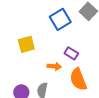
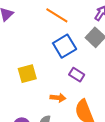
purple rectangle: (71, 53) -> (77, 75), moved

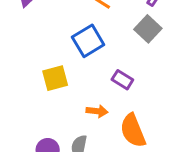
blue square: (65, 46) -> (88, 41), moved

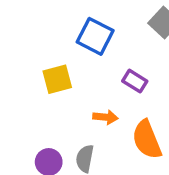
blue square: (88, 41) -> (95, 36), turned -32

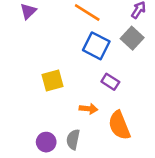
blue square: (95, 36) -> (96, 46), moved

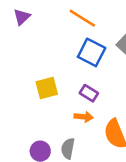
purple rectangle: (110, 82) -> (89, 93), moved

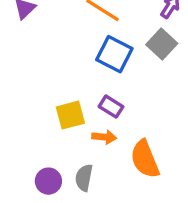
yellow square: (47, 88) -> (70, 115), moved

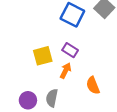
orange arrow: (104, 137) -> (66, 71), turned -70
orange semicircle: (145, 159) -> (93, 85), size x0.7

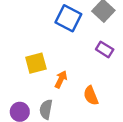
purple rectangle: (70, 50) -> (105, 49), moved

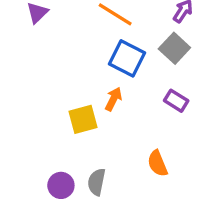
orange arrow: (61, 79) -> (113, 99), moved

